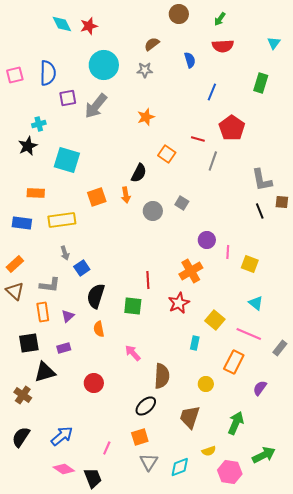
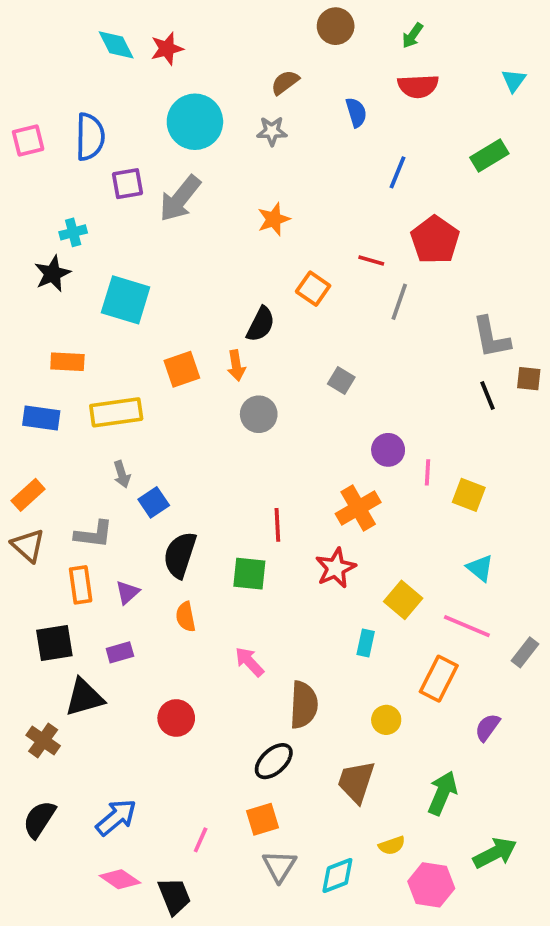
green rectangle: (261, 83) -> (489, 156), turned 42
gray circle: (153, 211) -> (259, 414), moved

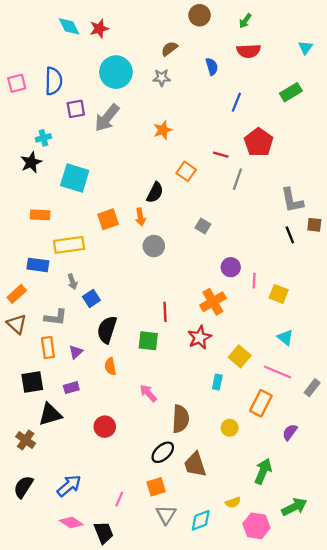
blue rectangle: (41, 418) -> (38, 265), moved
brown trapezoid: (356, 782) -> (195, 465), moved, turned -36

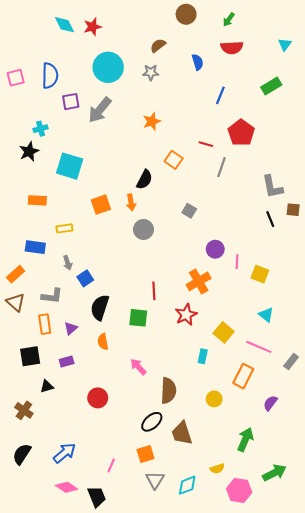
yellow rectangle: (69, 245) -> (64, 228), size x0.6
black triangle: (50, 414) -> (47, 386), size x0.6

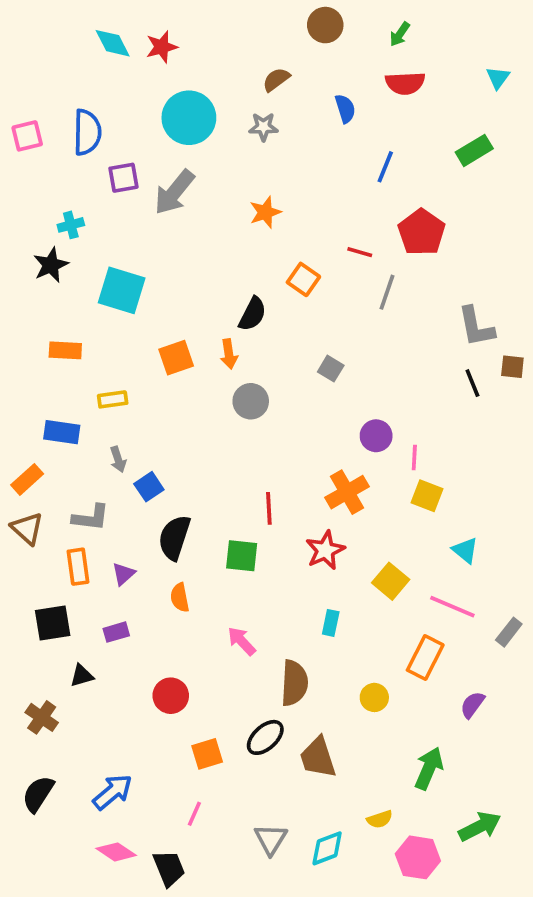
yellow square: (260, 274) -> (427, 496), moved
cyan rectangle: (203, 356) -> (331, 623), moved
orange square: (146, 454) -> (207, 754), moved

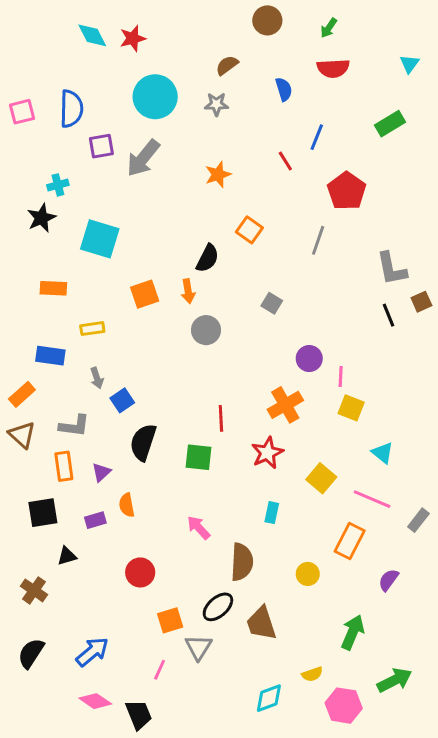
red line: (360, 252) -> (285, 161), moved, turned 42
brown square: (512, 367) -> (421, 302), turned -30
orange semicircle: (180, 598) -> (127, 505), moved
gray triangle: (271, 839) -> (199, 647), moved

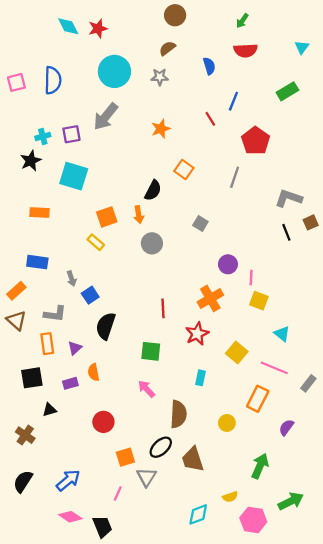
brown circle: (267, 20) -> (175, 15), moved
purple square: (101, 146) -> (71, 134), moved
gray L-shape: (392, 269) -> (289, 198), turned 120
yellow rectangle: (92, 329) -> (96, 242), moved, turned 49
green square: (199, 457) -> (151, 351), moved

